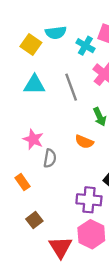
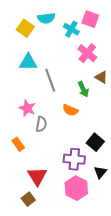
gray line: (71, 87) -> (50, 80), moved
brown square: (34, 220) -> (28, 199), moved
red triangle: (60, 247) -> (37, 176), moved

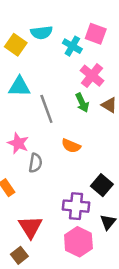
green arrow: (83, 89) -> (82, 103), moved

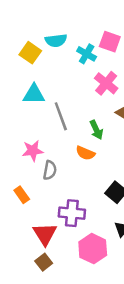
green arrow: (82, 103) -> (96, 130), moved
pink star: (18, 143) -> (33, 151), turned -30
purple cross: (76, 206) -> (72, 213), moved
brown square: (19, 255) -> (44, 262), moved

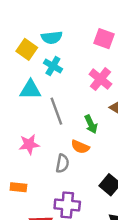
cyan cross: (87, 54) -> (53, 66), moved
gray semicircle: (50, 170) -> (62, 163), moved
orange rectangle: (22, 195) -> (18, 187), turned -49

